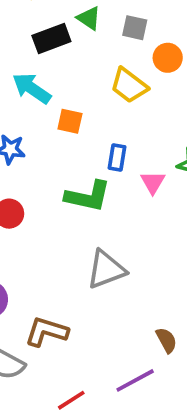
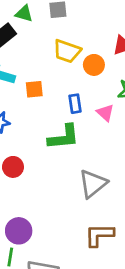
orange circle: (168, 58) -> (94, 65), moved
brown L-shape: (46, 332) -> (99, 235), moved

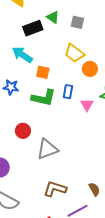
green L-shape: (64, 137) -> (44, 98), moved
red circle: (13, 167) -> (23, 131), moved
gray triangle: (93, 184) -> (47, 149), moved

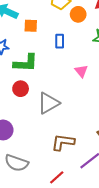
green L-shape: (44, 98) -> (26, 63), moved
pink triangle: (87, 105) -> (81, 71), moved

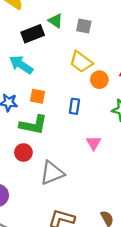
orange square: (31, 26) -> (37, 96), moved

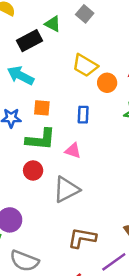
gray square: (84, 26) -> (85, 14), moved, turned 35
pink triangle: (94, 143) -> (73, 151), moved, turned -35

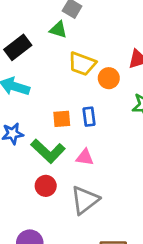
green triangle: (53, 24) -> (58, 30), moved
orange square: (42, 108) -> (62, 119), moved
green L-shape: (41, 139) -> (48, 151), turned 48

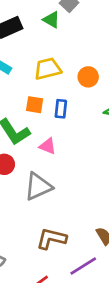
yellow trapezoid: (82, 64) -> (48, 69), moved, turned 132

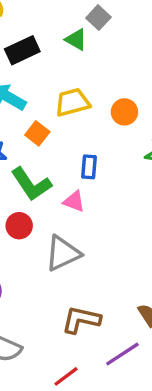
orange square: (35, 105) -> (37, 133), moved, turned 30
blue rectangle: (61, 109) -> (89, 167), moved

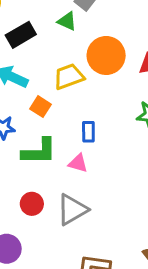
orange circle: (124, 112) -> (106, 55), moved, size x1.6
green L-shape: (31, 184) -> (39, 151), turned -51
red circle: (19, 226) -> (32, 204), moved

